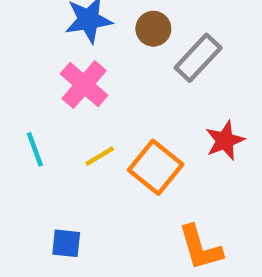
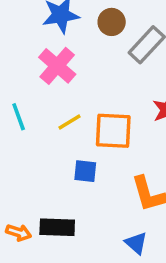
orange square: (156, 167) -> (113, 131), turned -36
blue square: (66, 243) -> (85, 171), moved

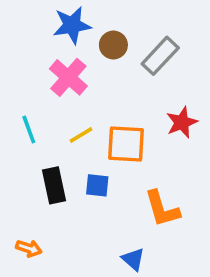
brown circle: (112, 22) -> (113, 45), moved
black rectangle: (57, 227) -> (54, 185), moved, turned 76
blue triangle: (136, 243) -> (133, 259), moved

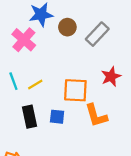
pink cross: (68, 77) -> (24, 40), moved
yellow line: (81, 135) -> (35, 85), moved
orange L-shape: (162, 209) -> (96, 116), moved

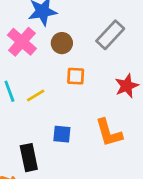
brown circle: (67, 27) -> (62, 43), moved
orange square: (75, 90) -> (76, 76), moved, size x0.6
black rectangle: (30, 117) -> (29, 158), moved

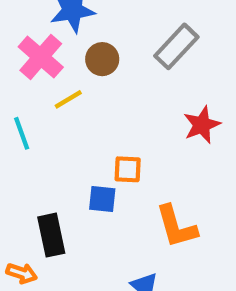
orange square: (76, 76) -> (128, 169), moved
yellow line: (36, 95) -> (68, 99), moved
orange L-shape: (109, 133) -> (176, 227), moved

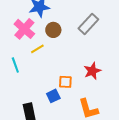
red star: (202, 125) -> (92, 71), moved
blue square: (102, 199) -> (53, 96), turned -32

